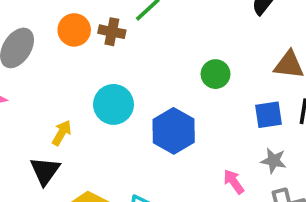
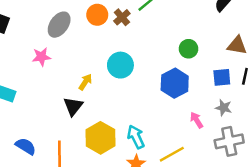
brown cross: (112, 32) -> (122, 17), turned 35
blue hexagon: (174, 131) -> (175, 83), moved

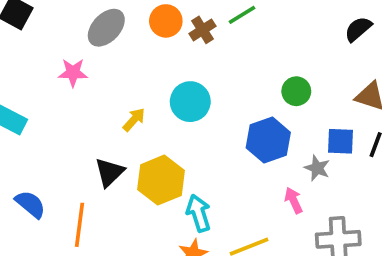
black triangle: (73, 106) -> (109, 172), moved
gray star: (224, 108) -> (317, 168), moved
yellow hexagon: (101, 138) -> (161, 180), moved

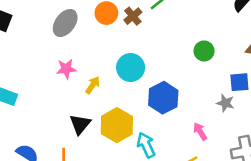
pink star: (73, 73) -> (66, 69), moved
blue hexagon: (268, 140) -> (163, 98), moved
pink arrow: (294, 200) -> (200, 131), moved

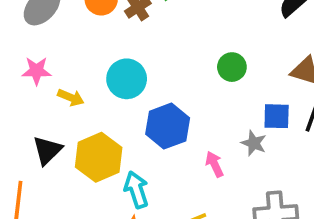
yellow arrow: (93, 85) -> (71, 98), turned 72
pink arrow: (200, 131) -> (214, 164), moved

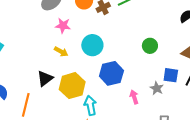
pink star: (37, 71) -> (63, 26), moved

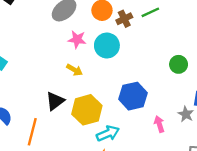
cyan circle: (92, 45) -> (107, 46), moved
cyan arrow: (90, 106) -> (108, 133), turned 78

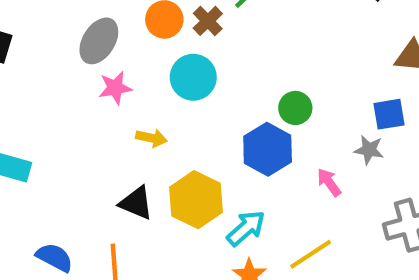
pink star: (77, 39) -> (115, 88), moved
green circle: (179, 64) -> (295, 108), moved
black triangle: (55, 101) -> (136, 203), turned -42

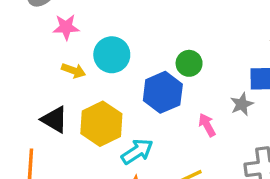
cyan circle: (193, 77) -> (112, 55), moved
pink star: (115, 88) -> (66, 27), moved
gray star: (369, 150) -> (242, 104), turned 30

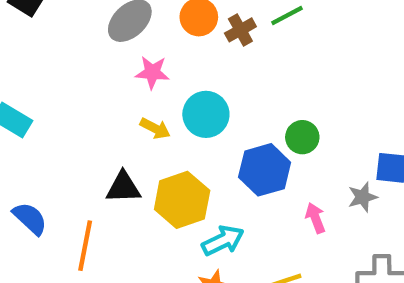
black triangle: (54, 120) -> (123, 187), turned -40

